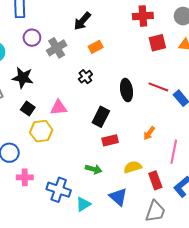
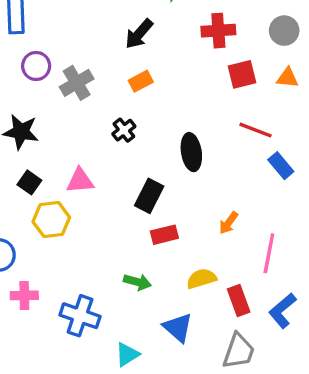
black arrow: (82, 21) -> (139, 34), moved
red line: (158, 87) -> (255, 130), moved
cyan triangle: (83, 204) -> (127, 355), moved

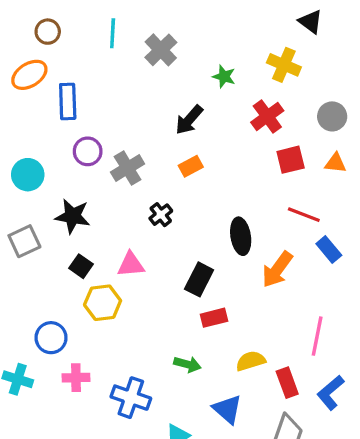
red cross: (218, 31) -> (267, 116), turned -32
black cross: (124, 130) -> (161, 215), moved
orange arrow: (228, 223) -> (277, 269), moved, size x1.6

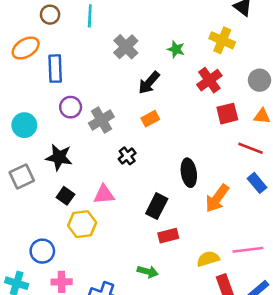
brown circle: (48, 32) -> (50, 15), moved
gray cross: (161, 50) -> (126, 47), moved
red line: (304, 215) -> (250, 148), moved
pink line: (317, 336) -> (248, 250), turned 72
yellow semicircle: (251, 361) -> (208, 259), moved

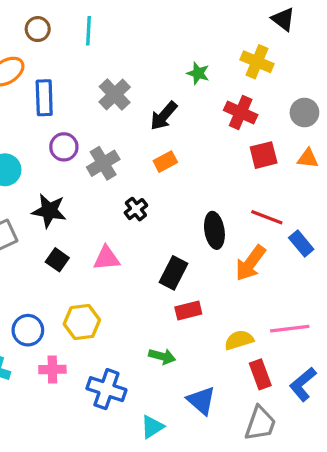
gray cross: (126, 47) -> (115, 95), moved
red cross: (209, 80) -> (241, 113), turned -30
red line: (250, 148) -> (267, 217), moved
yellow hexagon: (82, 224) -> (82, 322), moved

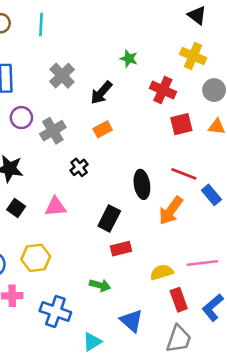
yellow cross: (257, 62) -> (193, 56), moved

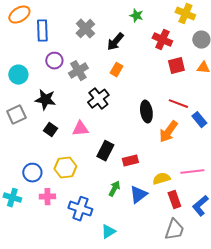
orange rectangle: (103, 129) -> (116, 70), turned -32
black cross: (79, 167) -> (98, 99), size x1.5
black rectangle: (109, 218) -> (105, 151), moved
green arrow: (100, 285) -> (114, 189), turned -77
blue triangle: (131, 321) -> (138, 195), moved, turned 42

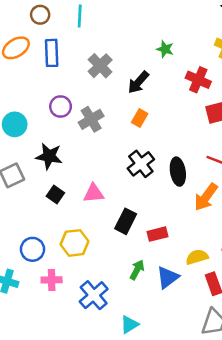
blue rectangle: (42, 31) -> (52, 53), moved
black cross: (98, 99) -> (141, 164), moved
blue cross: (80, 209) -> (94, 295), turned 30

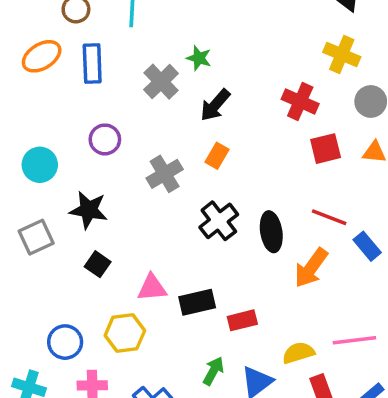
green star: (165, 49) -> (199, 58), moved
gray cross: (91, 119) -> (165, 174), moved
pink triangle: (94, 193) -> (152, 288), moved
black rectangle: (126, 221) -> (197, 302), turned 50

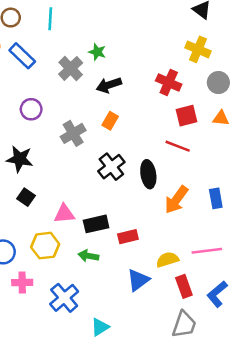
blue rectangle: (92, 64) -> (22, 56), turned -44
black arrow: (215, 105) -> (109, 85), turned 30
red line: (329, 217) -> (178, 146), moved
blue rectangle: (367, 246) -> (216, 198), moved, turned 30
green arrow: (213, 371) -> (88, 256), moved, turned -108

